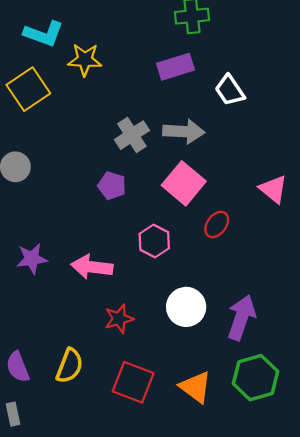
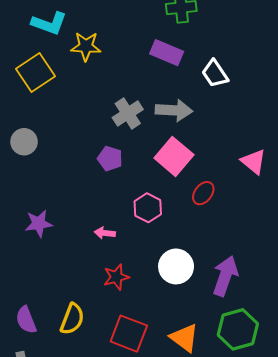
purple rectangle: (176, 67) -> (167, 53), turned 40
pink arrow: (92, 267) -> (105, 233), moved, size x0.6

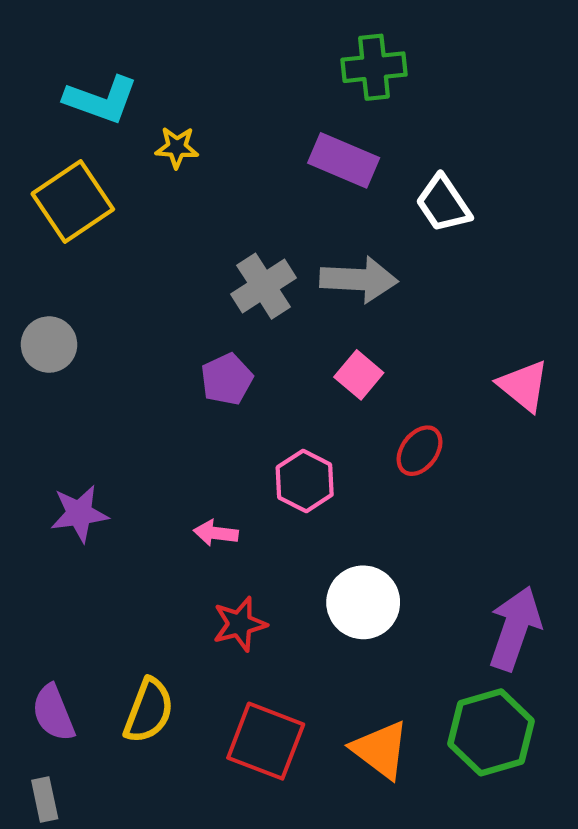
yellow star: (86, 46) -> (177, 147), size x0.7
pink square: (174, 156) -> (359, 375), size x0.6
purple pentagon: (110, 159) -> (227, 379), turned 30
purple arrow: (225, 276) -> (515, 628), moved

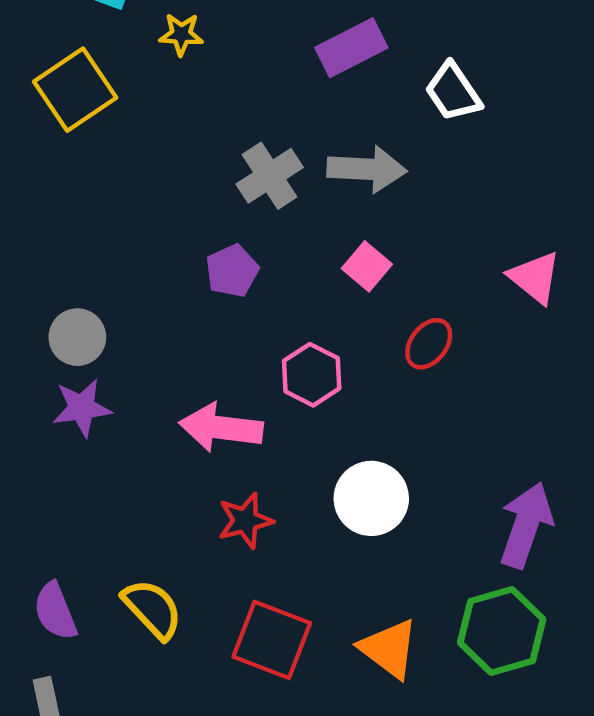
purple rectangle: (344, 160) -> (351, 48), turned -50
gray circle: (49, 345) -> (77, 337), moved
pink arrow: (216, 533) -> (221, 428), size x1.8
yellow semicircle: (149, 711) -> (152, 609), turned -64

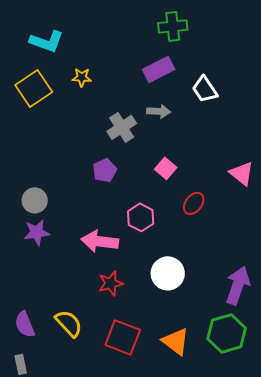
yellow star: (181, 34) -> (82, 77), moved
gray arrow: (367, 169) -> (159, 111), moved, size x0.7

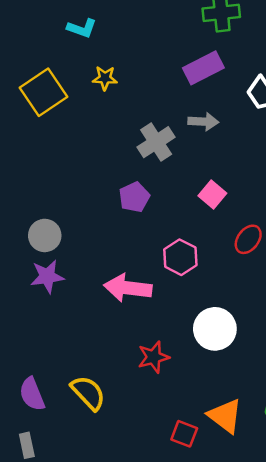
cyan L-shape: (47, 41) -> (82, 28), moved, size x0.7
red star: (111, 283) -> (153, 357), moved
red square: (123, 337) -> (184, 434), moved, size x0.6

